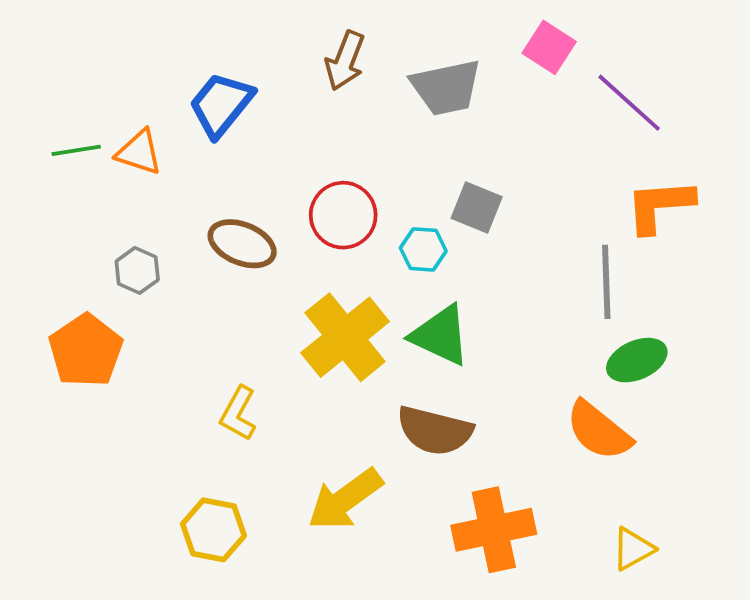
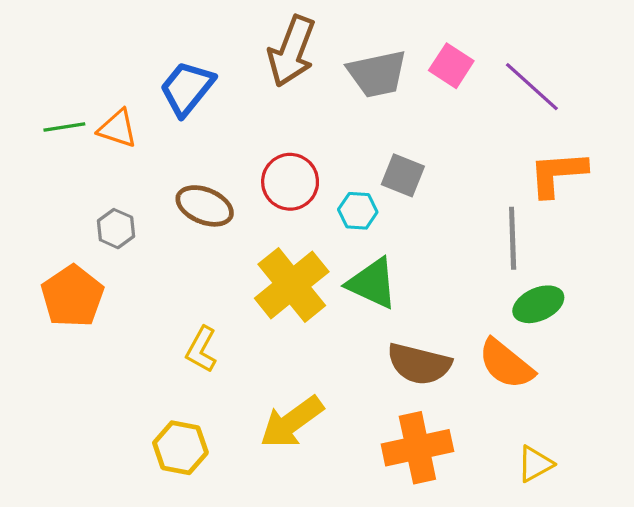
pink square: (549, 47) -> (451, 66), moved
brown arrow: (345, 61) -> (292, 51), size x1.4
brown semicircle: (435, 431) -> (419, 364), moved

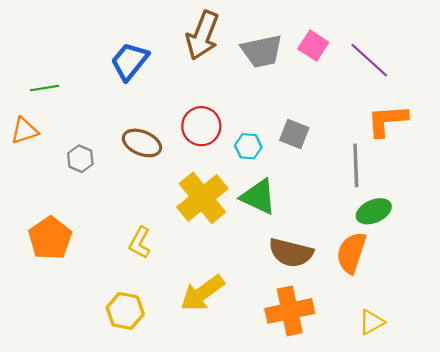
orange triangle: (118, 129) -> (24, 131), moved, turned -36
gray square: (403, 175) -> (294, 134), moved
orange pentagon: (72, 296) -> (50, 238), moved
orange semicircle: (506, 364) -> (351, 253), turned 69

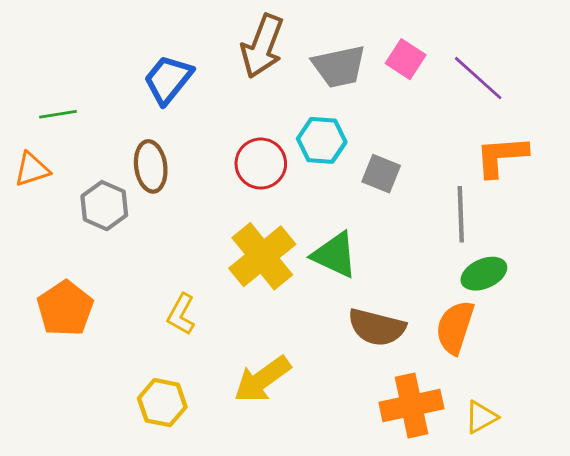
brown ellipse: (142, 143) -> (151, 166), moved, turned 60
cyan hexagon: (248, 146) -> (322, 140), moved, size x1.4
gray hexagon: (80, 159) -> (104, 206), size x1.4
orange cross: (290, 311) -> (411, 405), moved

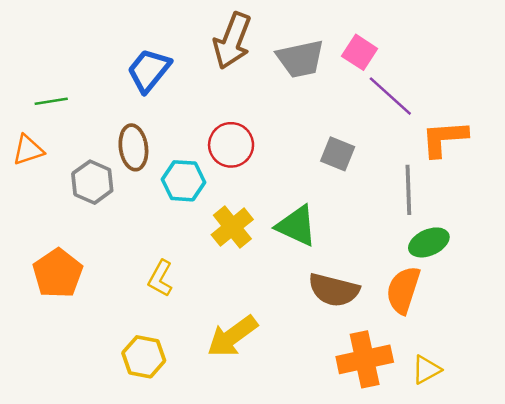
purple line: (478, 78) -> (390, 96), moved
cyan hexagon: (322, 140) -> (184, 181), moved
yellow cross: (262, 256) -> (232, 227), size x0.7

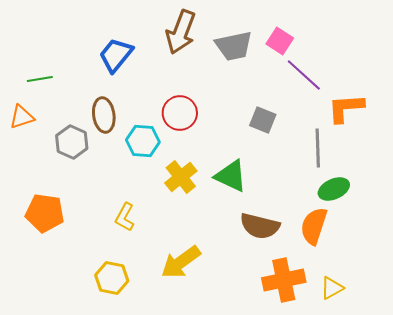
orange pentagon: (58, 273) -> (45, 213), turned -30

